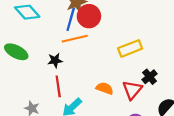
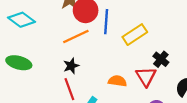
blue line: (71, 19) -> (106, 22), moved
black star: (55, 60) -> (71, 66), moved

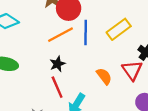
blue line: (106, 22) -> (86, 32), moved
orange semicircle: (117, 81) -> (104, 76), turned 48

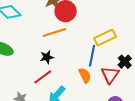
blue line: (86, 32) -> (92, 56), moved
red line: (57, 87) -> (43, 77), turned 66

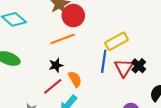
orange semicircle: (85, 75) -> (75, 79), moved
red triangle: (110, 75) -> (124, 68), moved

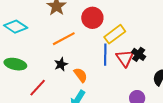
red circle: (73, 16) -> (92, 18), moved
red line: (53, 86) -> (38, 88), moved

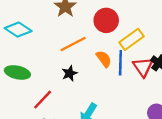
orange semicircle: (81, 75) -> (104, 59), moved

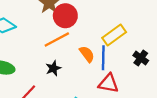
red circle: (106, 20) -> (65, 16), moved
red triangle: (143, 67) -> (108, 83), moved, turned -45

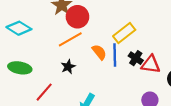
black cross: (141, 58) -> (136, 58), moved
red triangle: (108, 83) -> (151, 64), moved

